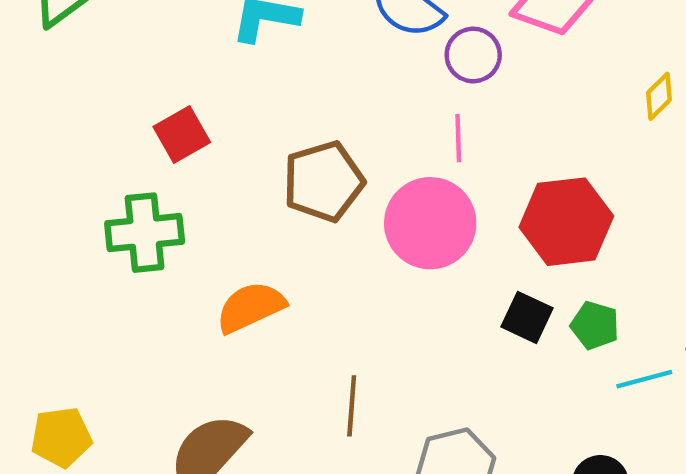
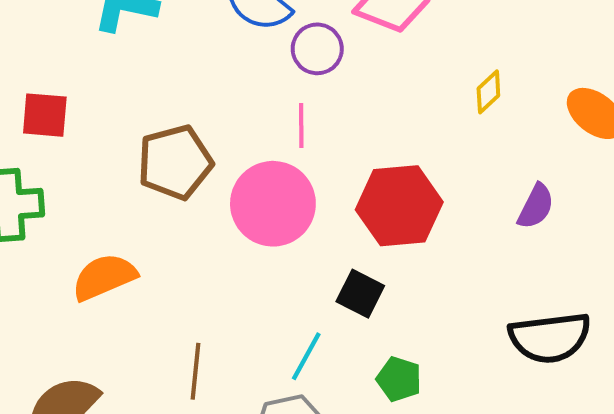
red square: (182, 135) -> (45, 115), turned 33
green pentagon: (595, 325) -> (399, 379), moved
cyan line: (644, 379) -> (306, 356), moved, turned -48

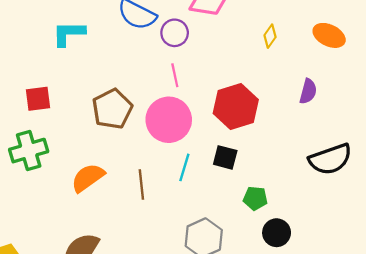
cyan line: (306, 356) -> (184, 167), moved
brown line: (195, 371) -> (141, 185), moved

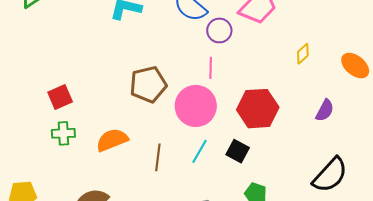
red square: (38, 99) -> (60, 97), moved, turned -30
green cross: (29, 151) -> (63, 133), moved, size x0.7
black semicircle: (330, 159) -> (330, 175), turned -42

